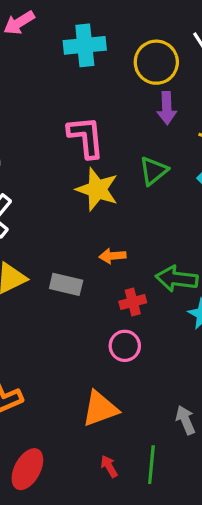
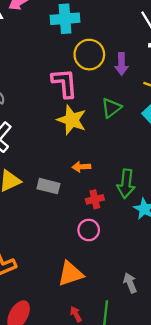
yellow circle: (156, 62) -> (89, 55), moved
green arrow: (177, 279) -> (126, 184), turned -92

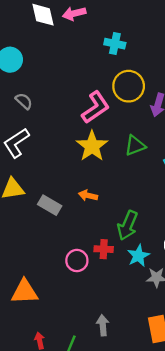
cyan cross: (65, 19) -> (115, 44), size x0.7
pink L-shape: (64, 83) -> (96, 107), turned 44
red cross: (95, 199) -> (104, 249), moved
orange triangle: (70, 274) -> (24, 292), moved

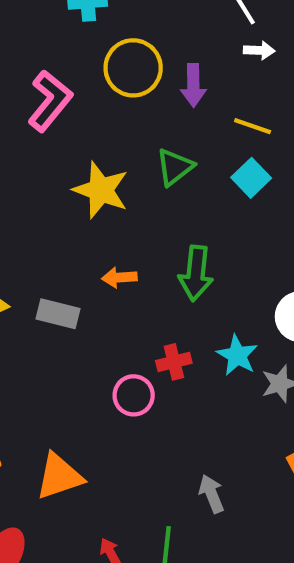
pink L-shape: (96, 107) -> (50, 101), moved
green arrow: (128, 225) -> (196, 273), moved

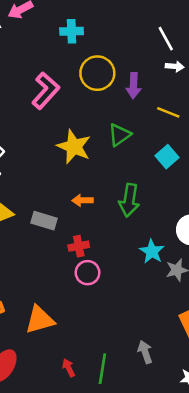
cyan square: (251, 178) -> (167, 157), moved
red cross: (174, 362) -> (79, 246), moved
gray arrow: (211, 494) -> (145, 352), moved

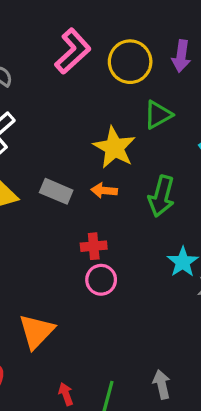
yellow circle: (97, 73) -> (130, 62), moved
yellow star: (74, 147) -> (114, 148), moved
gray rectangle: (44, 221) -> (56, 191), moved
orange triangle: (40, 320) -> (36, 331), turned -36

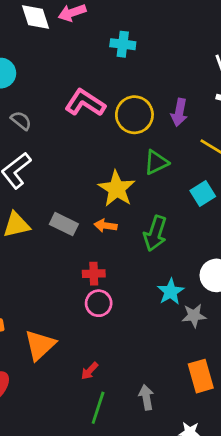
pink L-shape: (73, 51) -> (85, 103), turned -108
red arrow: (66, 394) -> (90, 371), moved, turned -120

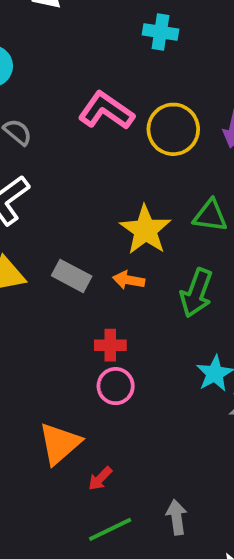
green triangle: (156, 162) -> (210, 216), moved, turned 32
orange triangle: (40, 345) -> (60, 444), moved
green line: (98, 408) -> (110, 529), turned 44

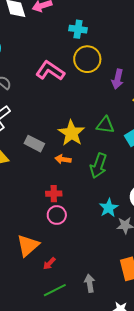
yellow circle: (173, 129) -> (87, 59), moved
gray rectangle: (72, 276) -> (34, 144), moved

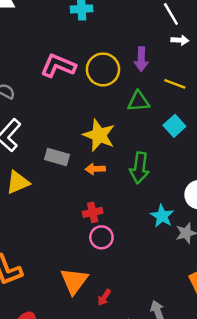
yellow circle: (87, 59) -> (103, 69), moved
green triangle: (105, 125) -> (138, 101), moved

